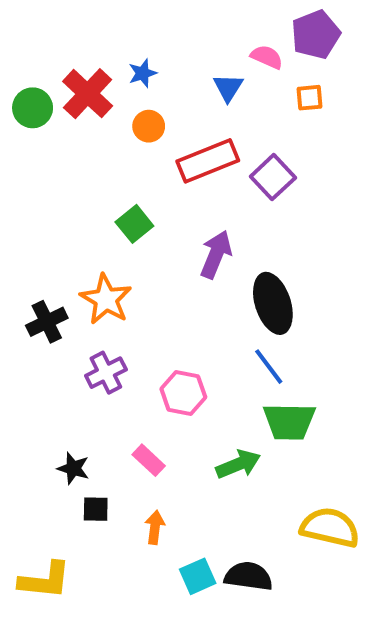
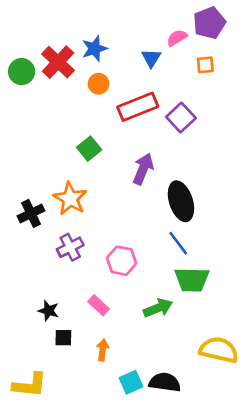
pink semicircle: (267, 57) -> (177, 38), turned -55
blue star: (143, 73) -> (95, 49), size x1.4

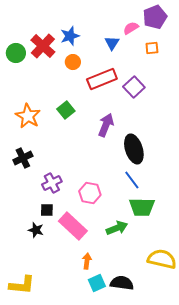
orange star: (70, 199) -> (28, 116), moved
pink rectangle: (99, 305) -> (73, 226), size x1.8
black square: (63, 338) -> (47, 210), moved
orange arrow: (103, 350) -> (87, 261), moved

